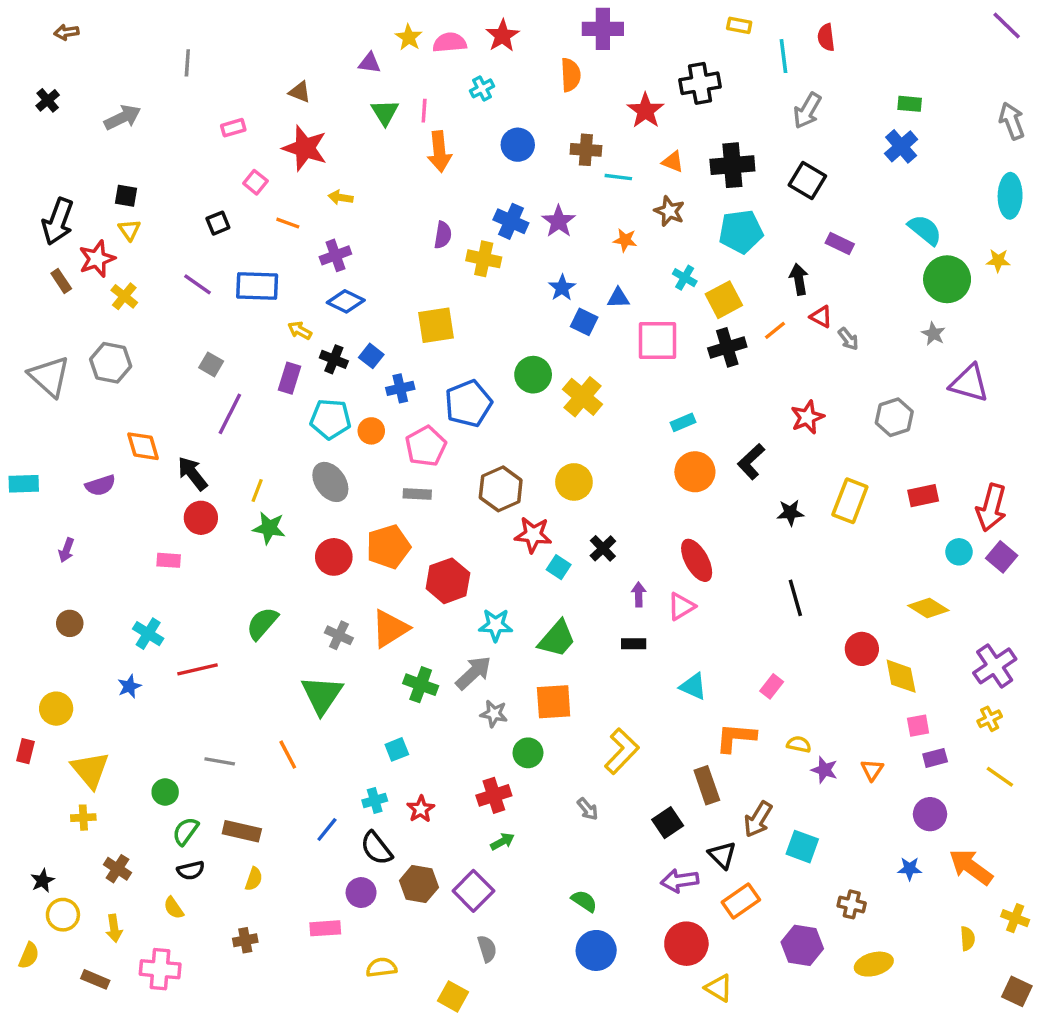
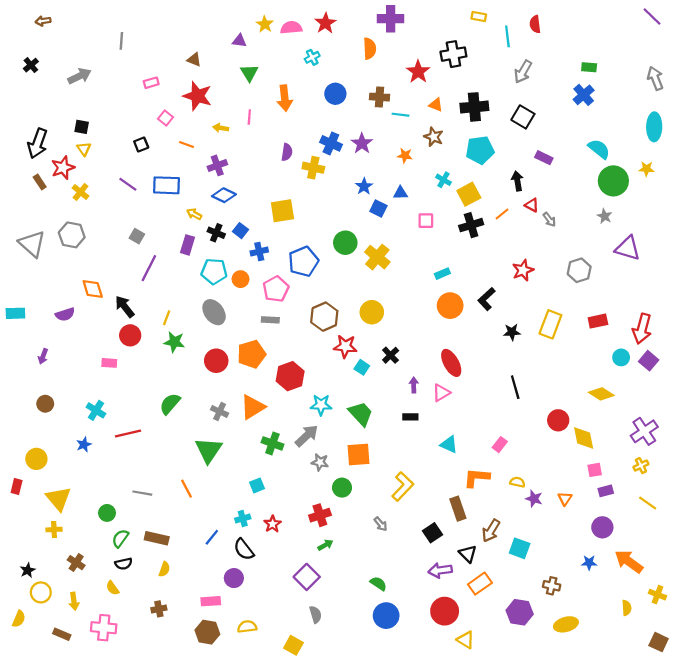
pink line: (424, 111) -> (249, 117), moved
pink square: (657, 341) -> (426, 221), size x0.6
green trapezoid: (557, 639) -> (361, 414), turned -84
brown hexagon: (419, 884) -> (207, 632), moved

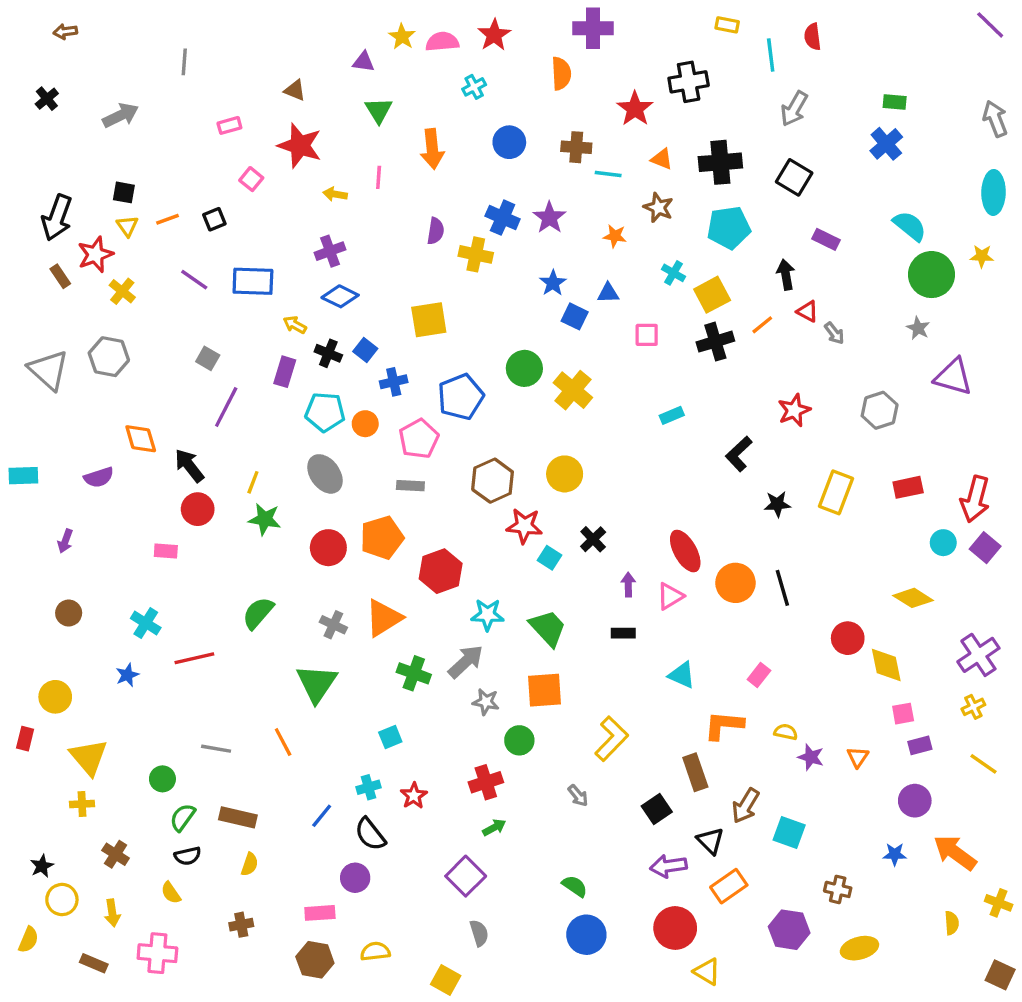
orange line: (186, 144) -> (167, 219), moved, turned -40
orange circle: (450, 306) -> (735, 583), moved

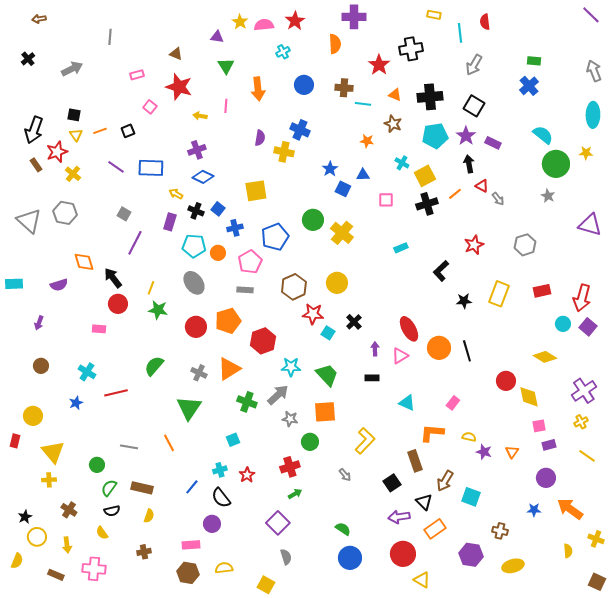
purple star: (550, 218) -> (466, 136), moved
purple triangle: (953, 377) -> (590, 225), moved

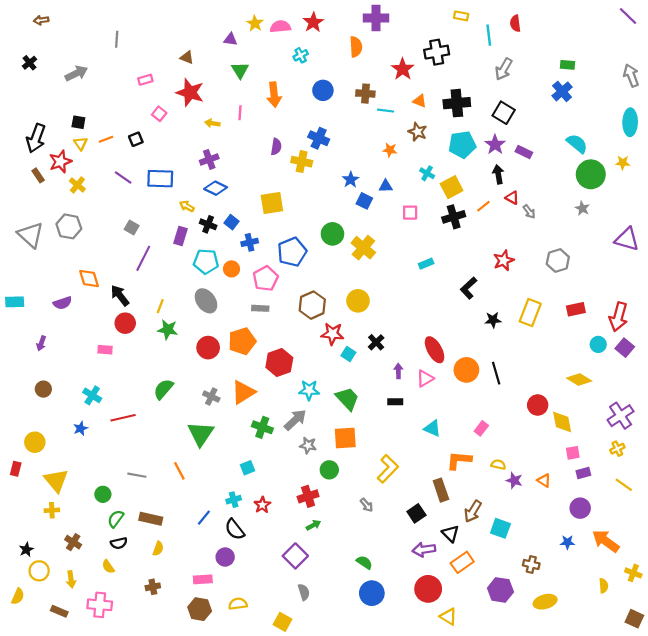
orange triangle: (512, 452) -> (544, 480), turned -32

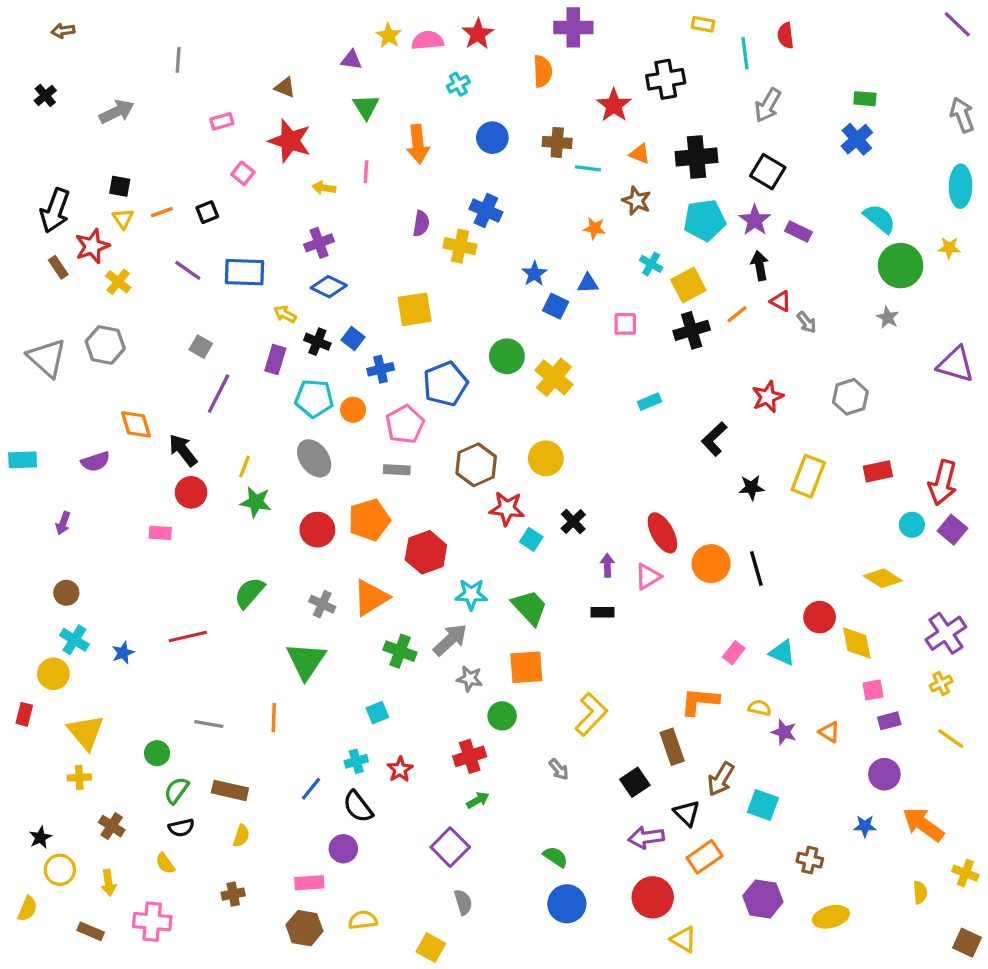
cyan cross: (92, 395) -> (74, 640), moved
cyan triangle: (432, 428) -> (782, 653), moved
orange line: (179, 471) -> (274, 718), turned 30

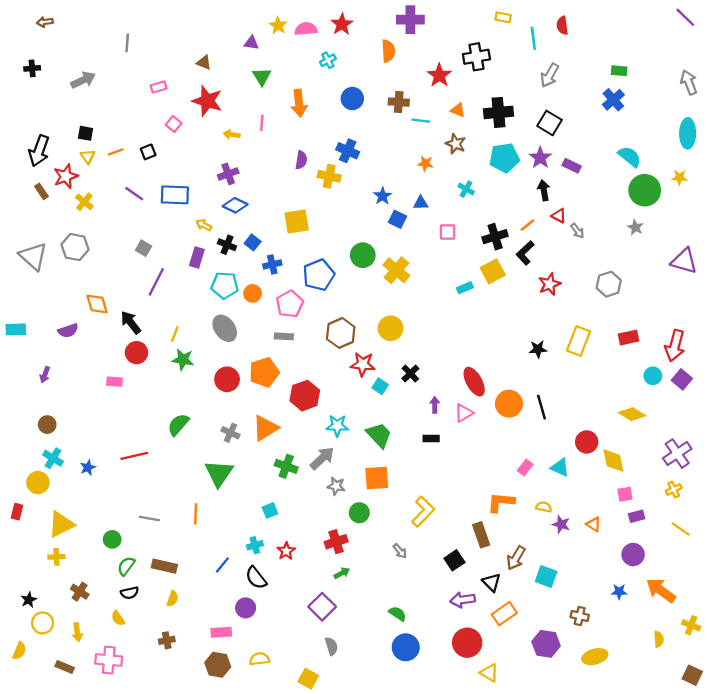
black cross: (45, 95) -> (32, 68), turned 35
yellow square: (688, 285) -> (493, 271), moved
black L-shape: (714, 439) -> (525, 253), moved
yellow triangle: (86, 732) -> (61, 524), turned 44

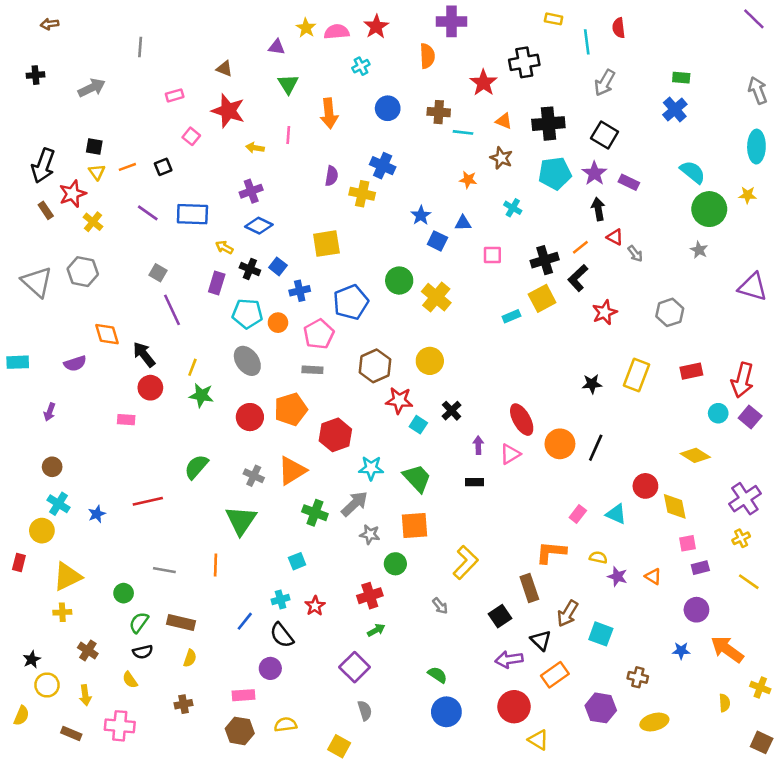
purple line: (156, 282) -> (172, 310), turned -52
black line: (541, 407) -> (596, 448), turned 40

